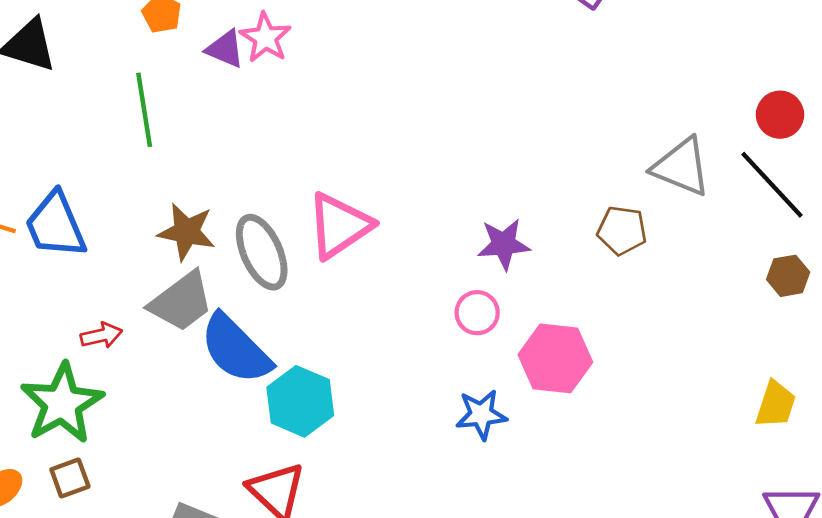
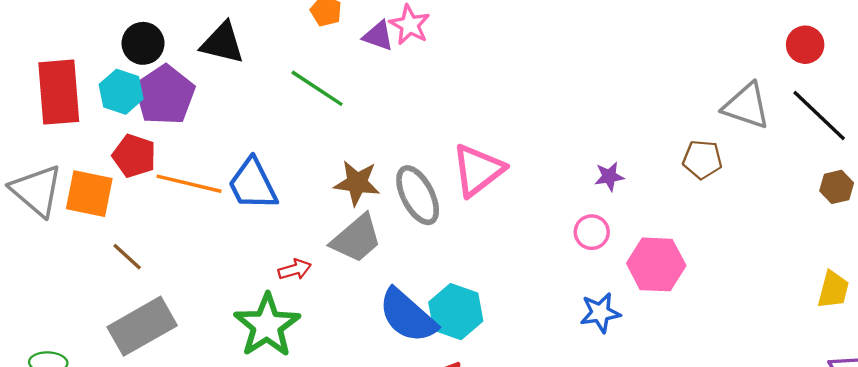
green line: (144, 110) -> (317, 88), turned -44
red circle: (780, 115) -> (805, 45), moved
purple star: (504, 244) -> (609, 176), size x0.7
blue semicircle: (236, 349) -> (408, 316), moved

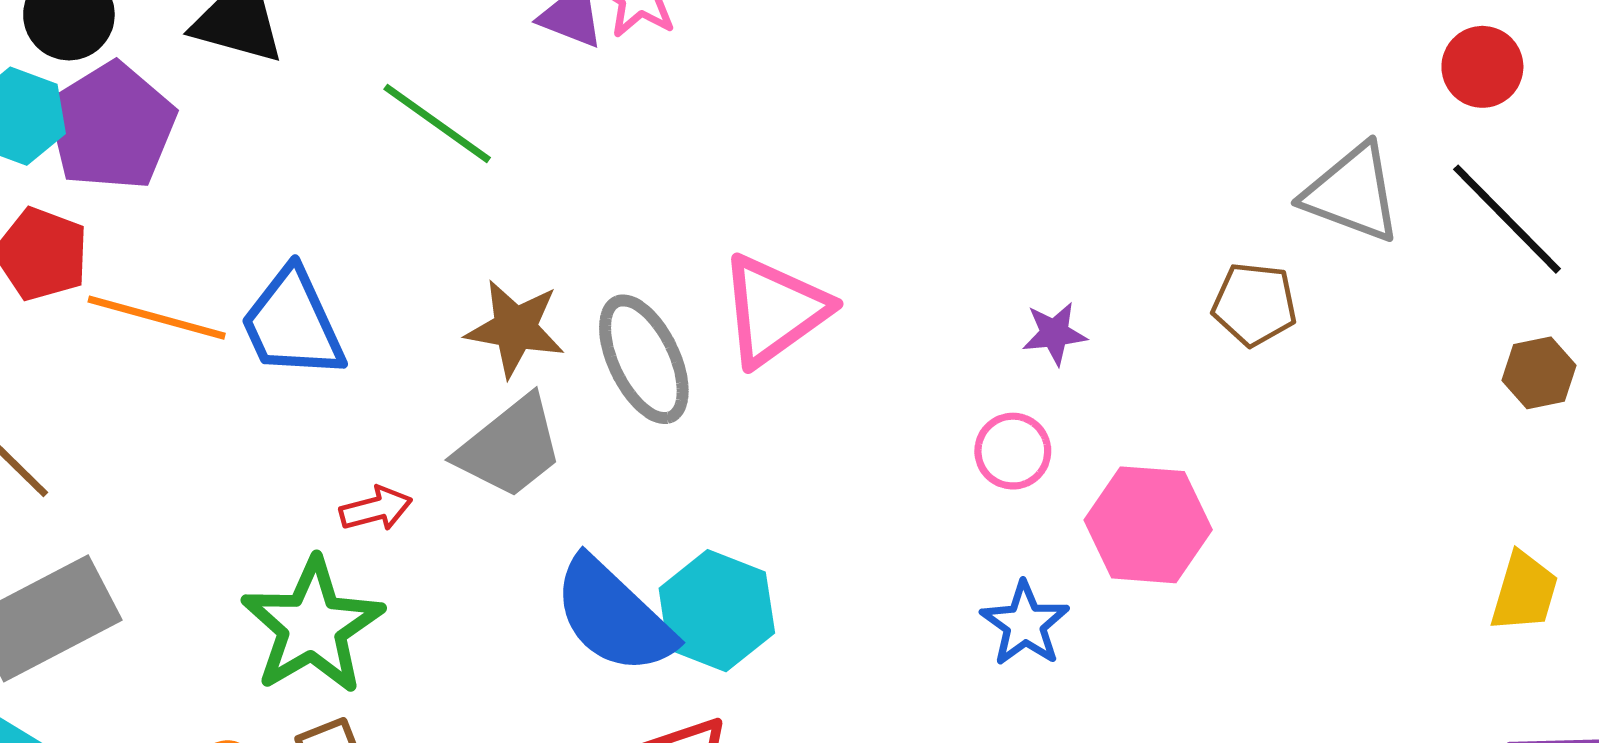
blue star: (600, 313) -> (1025, 624), turned -30

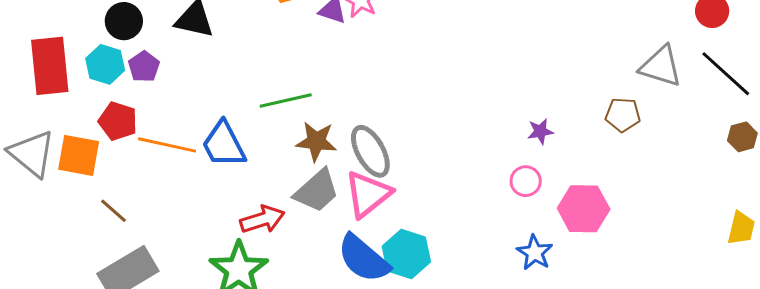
green line: (437, 123) -> (286, 101), moved, turned -45
purple pentagon: (111, 126) -> (144, 67), size x0.6
pink triangle: (774, 310) -> (368, 194), moved
red arrow: (376, 509) -> (262, 219), size x1.5

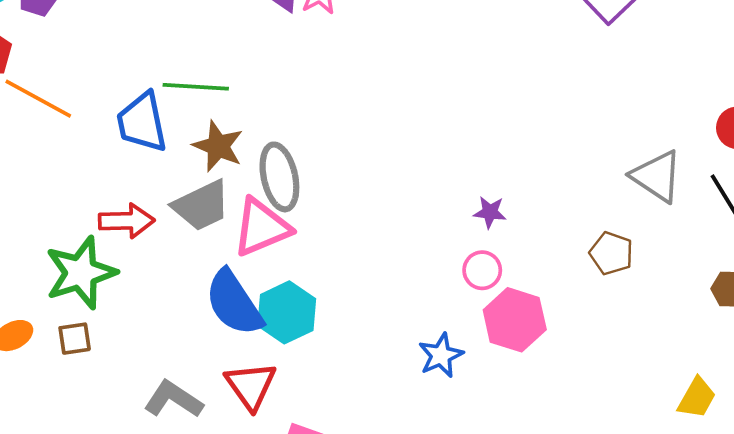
brown pentagon: (623, 115) -> (611, 253), moved
blue trapezoid: (224, 144) -> (142, 122), moved
pink circle: (526, 181) -> (482, 270), moved

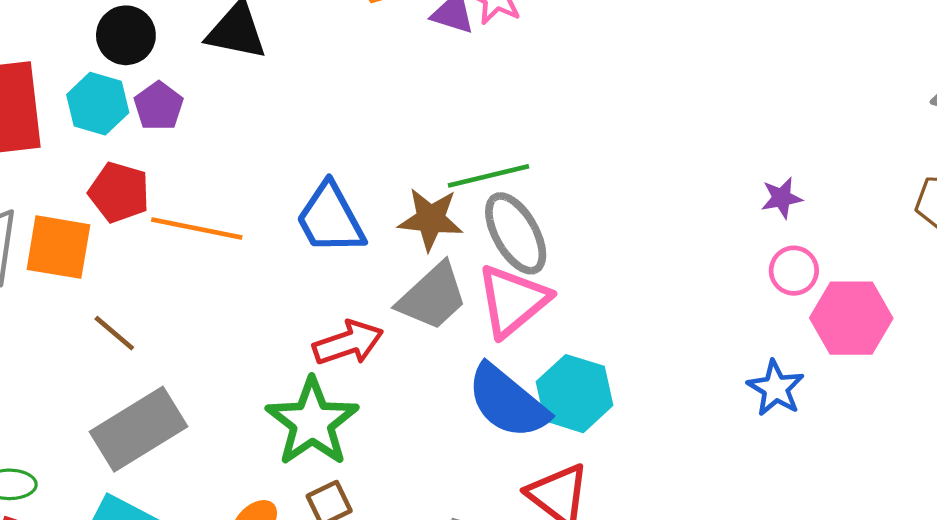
green line: (196, 87) -> (488, 176), moved

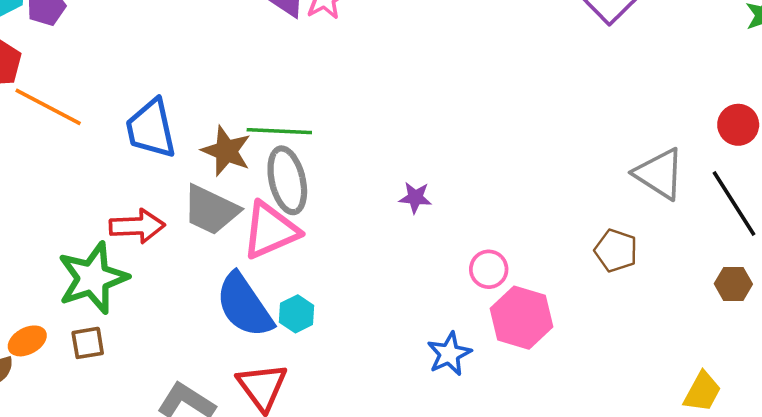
purple star: (782, 198) -> (415, 198), moved
gray trapezoid: (433, 297) -> (211, 210), turned 52
cyan hexagon: (575, 394) -> (297, 314), size x0.6

